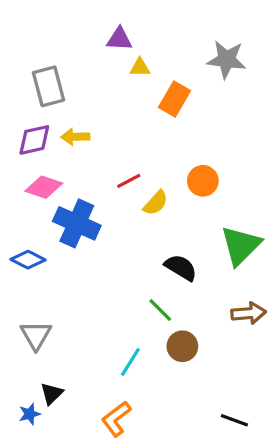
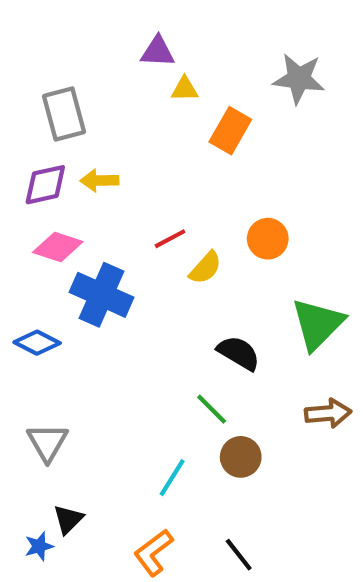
black line: (234, 420) -> (239, 555), moved, turned 32

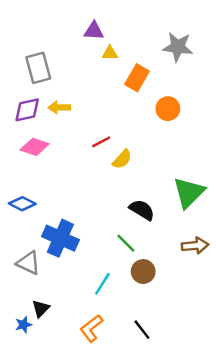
orange circle: (268, 239) -> (168, 109), moved
blue cross: (101, 295) -> (60, 238), moved
gray triangle: (47, 442) -> (28, 263), turned -35

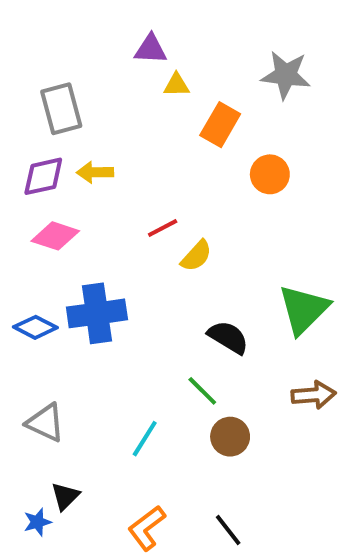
blue cross: (60, 238) -> (97, 313), moved, turned -32
cyan line: (102, 284) -> (145, 439), moved

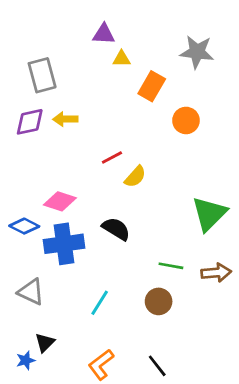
pink diamond: (55, 236) -> (60, 201), moved
blue cross: (97, 313) -> (64, 244), moved
black semicircle: (228, 337) -> (116, 229), moved
green line: (202, 391) -> (171, 266), moved, turned -35

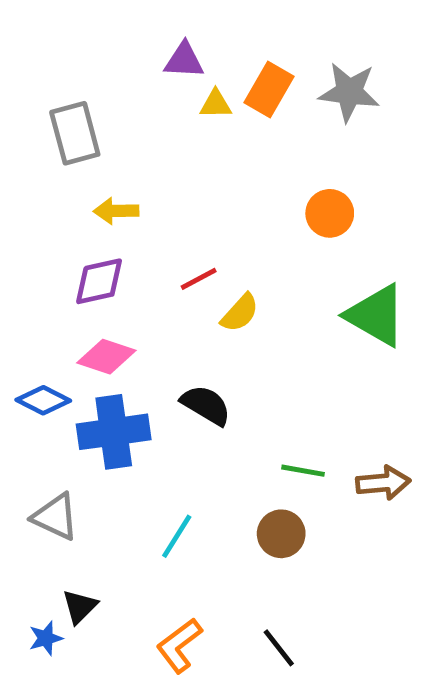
orange rectangle: (152, 86) -> (269, 90), moved
purple diamond: (30, 122) -> (99, 281), moved
green triangle: (209, 214) -> (376, 315), moved, turned -45

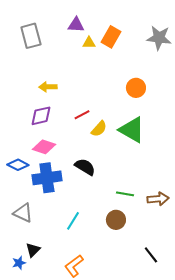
gray star: (349, 92) -> (159, 38), moved
gray rectangle: (75, 133) -> (31, 36), moved
green triangle: (376, 315) -> (132, 130), moved
black line: (279, 648) -> (151, 255), moved

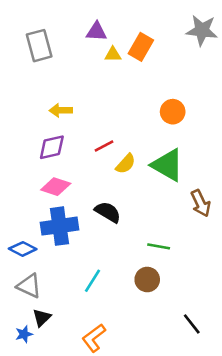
gray star: (159, 38) -> (202, 30), moved
blue diamond: (18, 165) -> (23, 249), moved
brown arrow: (158, 199) -> (201, 203), moved, turned 70
gray triangle: (23, 213) -> (29, 286), moved

